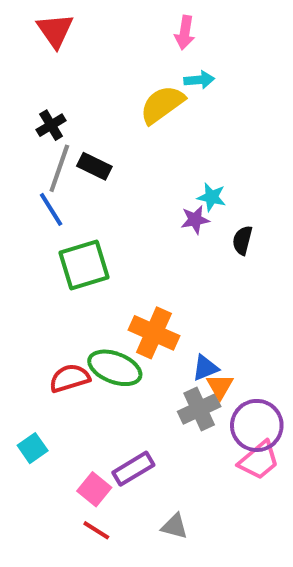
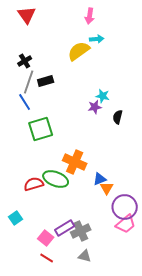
black rectangle: (94, 166) -> (46, 81), turned -42
gray cross: (199, 409) -> (81, 231), moved

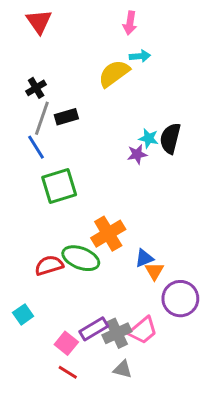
black semicircle: (118, 117) -> (170, 138), moved, size x1.5
orange cross: (75, 162) -> (108, 234), turned 35
pink trapezoid: (126, 224) -> (143, 330), moved

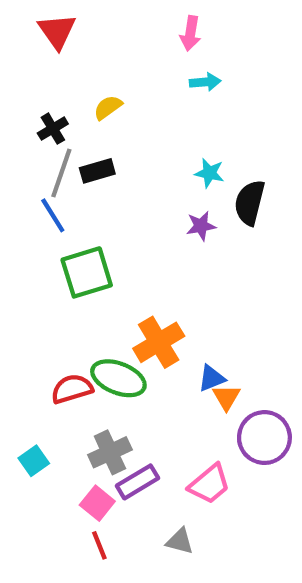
yellow semicircle: (114, 73) -> (108, 107), moved, size x0.6
cyan star: (149, 138) -> (209, 173), moved
gray cross: (117, 333) -> (110, 452), moved
red line: (68, 372) -> (99, 545), turned 36

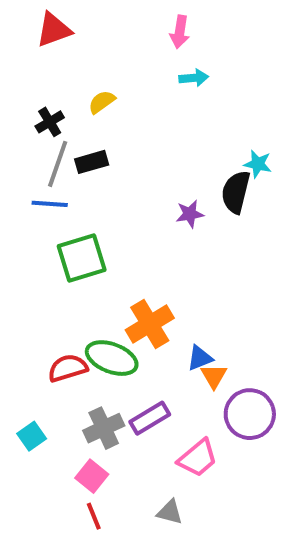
red triangle: (57, 31) -> (54, 30), turned 45
cyan star: (209, 173) -> (258, 164), moved
blue line: (53, 215) -> (50, 204), turned -54
purple rectangle: (137, 482) -> (150, 418), moved

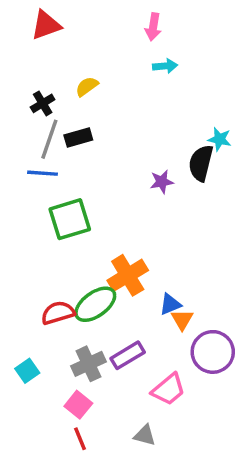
green ellipse: (112, 358) -> (95, 304), turned -57

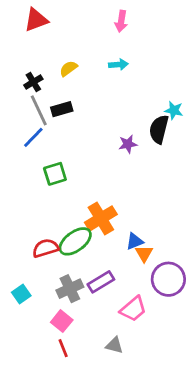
cyan arrow: (165, 66) -> (118, 64), moved
gray line: (49, 139) -> (39, 110), turned -44
blue line: (43, 173) -> (33, 137), turned -50
green square: (70, 219) -> (55, 174), size x0.7

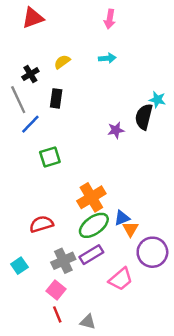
black rectangle: (62, 109) -> (56, 98), turned -66
gray line: (39, 110) -> (18, 100), moved
green ellipse: (75, 241) -> (94, 225), moved
gray triangle: (114, 345) -> (88, 322), moved

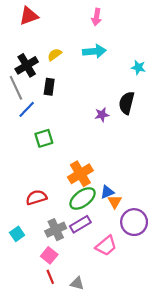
cyan arrow: (107, 58) -> (94, 51), size x1.5
black cross: (30, 74) -> (27, 65), size x1.5
cyan star: (157, 100) -> (138, 67), moved

